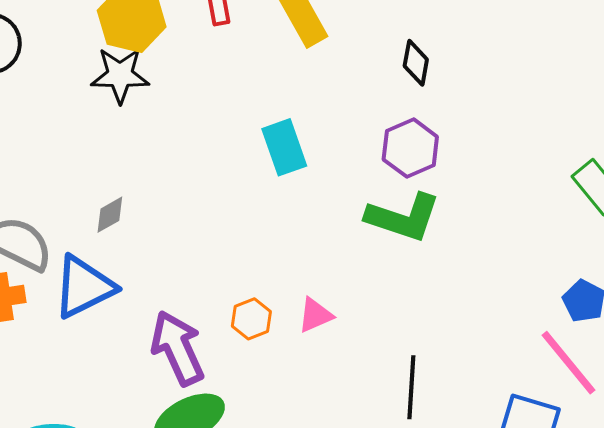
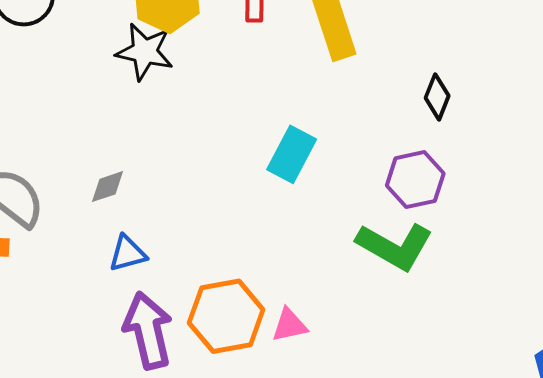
cyan rectangle: (284, 147) -> (292, 154), turned 36
blue triangle: (84, 287) -> (128, 253), moved, size x0.6
orange hexagon: (251, 319) -> (226, 316), size x1.8

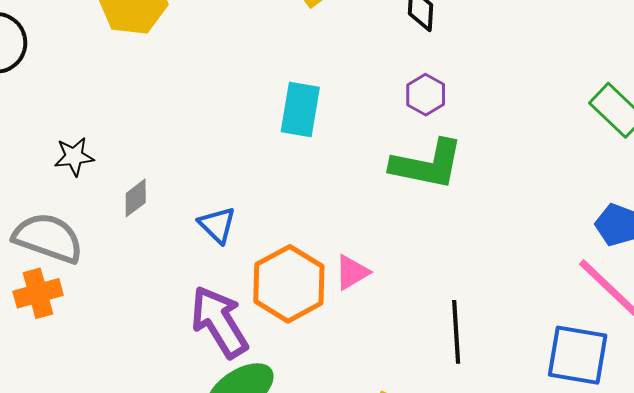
black star: (145, 52) -> (74, 157), moved, size x0.7
purple hexagon: (415, 180) -> (426, 95), size x0.7
blue triangle: (128, 253) -> (217, 225), moved, turned -42

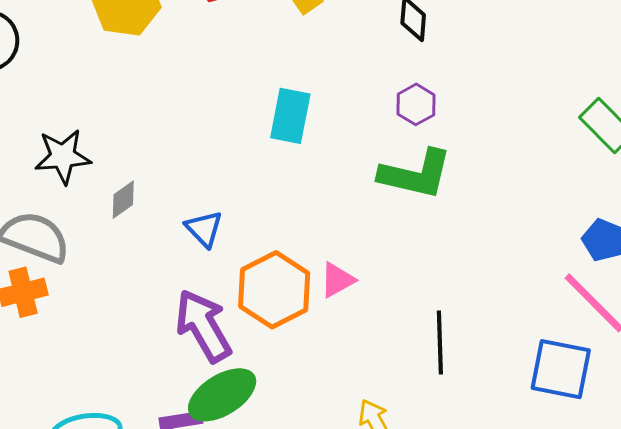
black star: (74, 157) -> (63, 157), size x1.4

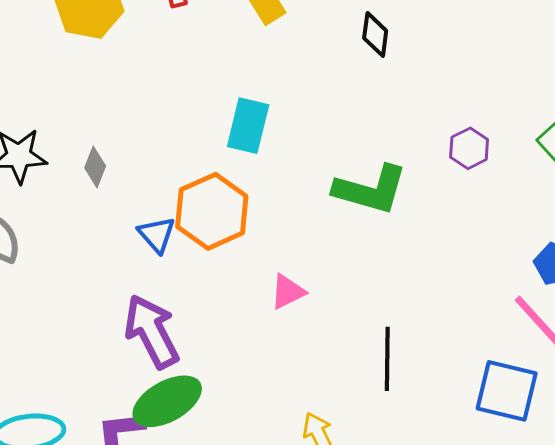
purple hexagon: (416, 104) -> (469, 148), moved
gray diamond: (123, 200) -> (95, 167), moved, turned -36
orange hexagon: (274, 290) -> (212, 211), moved

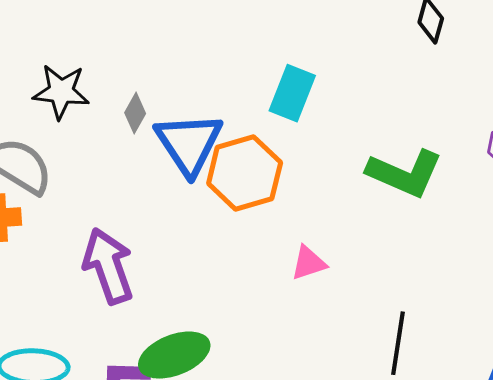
blue triangle: (157, 235) -> (189, 143), moved, size x1.8
purple arrow: (152, 331) -> (108, 266), moved

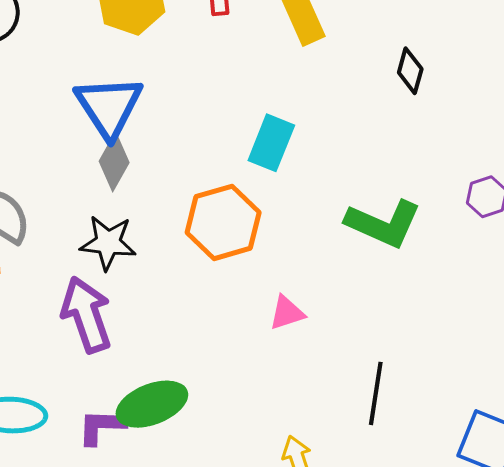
black star: (61, 92) -> (108, 243), moved
gray diamond: (135, 113) -> (114, 162), size x1.4
blue triangle: (189, 143) -> (109, 107), moved

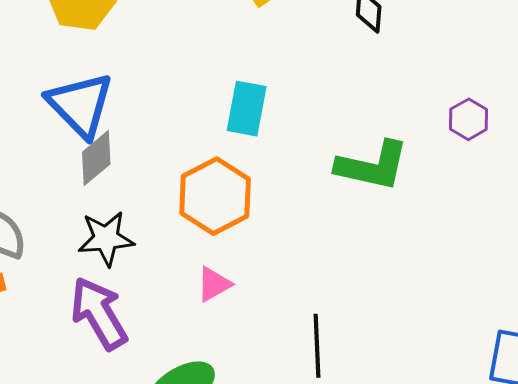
gray diamond: (114, 162) -> (96, 158), turned 32
pink triangle: (287, 313) -> (214, 284), moved
black line: (376, 393) -> (317, 346), moved

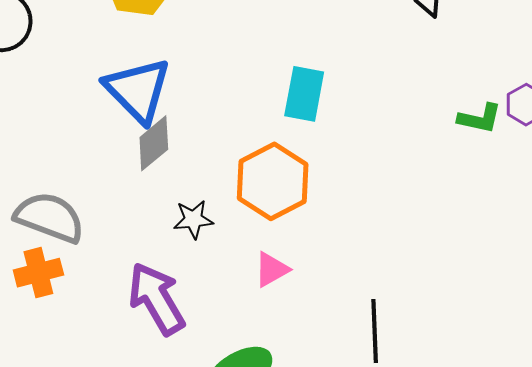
green L-shape: (372, 166) -> (480, 118), moved, size x0.6
black star: (106, 238) -> (193, 219), moved, size x0.7

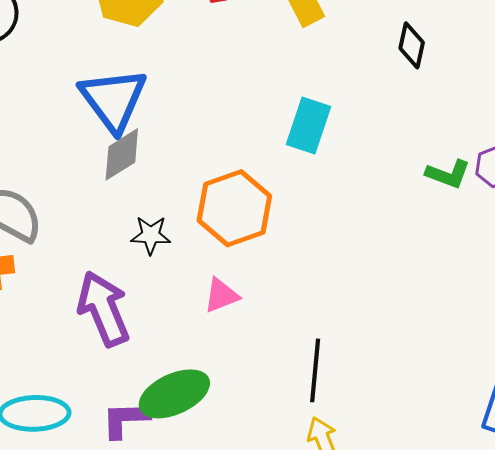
cyan rectangle: (304, 94) -> (309, 125), moved

